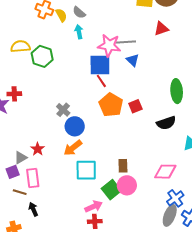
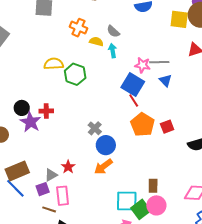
yellow semicircle: (61, 15) -> (96, 42), moved, turned -48
pink star: (109, 45) -> (142, 65), size x0.7
blue square: (100, 65) -> (133, 84), turned 30
cyan square: (86, 170) -> (127, 201), moved

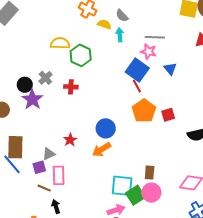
gray line: (159, 62) -> (155, 37), moved
red cross: (46, 111) -> (71, 87), moved
gray cross: (95, 128) -> (45, 78), moved
red star: (68, 167) -> (70, 140), moved
brown rectangle: (17, 171) -> (15, 147), turned -70

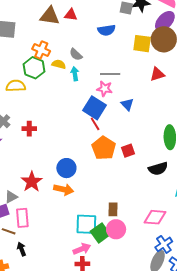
green hexagon: (81, 55) -> (34, 68), moved
red star: (70, 140) -> (32, 182), size x1.5
orange arrow: (102, 150) -> (64, 189), turned -132

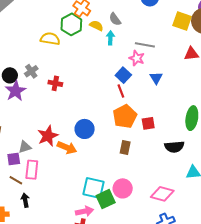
blue square: (94, 108) -> (123, 75), size x0.7
orange arrow: (64, 189) -> (67, 148), moved
brown rectangle: (113, 209) -> (125, 148), moved
pink circle: (116, 229) -> (123, 188), moved

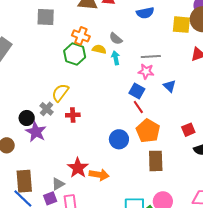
yellow semicircle: (50, 39) -> (60, 93), moved, turned -48
red square: (148, 123) -> (188, 130), moved
blue circle: (85, 129) -> (119, 139), moved
brown rectangle: (125, 148) -> (156, 161), size x1.5

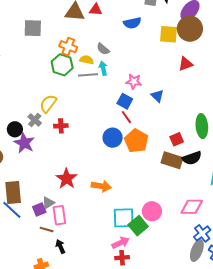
gray line: (151, 57) -> (88, 75), moved
blue circle: (119, 139) -> (113, 138), moved
brown rectangle: (156, 161) -> (172, 160), moved, turned -70
orange arrow: (99, 175) -> (101, 186), moved
gray triangle: (58, 184) -> (48, 203), moved

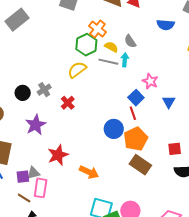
yellow semicircle: (48, 104) -> (77, 70), moved
red cross: (61, 126) -> (68, 103), turned 32
purple star: (24, 143) -> (36, 125), moved
brown rectangle: (172, 160) -> (140, 165), moved

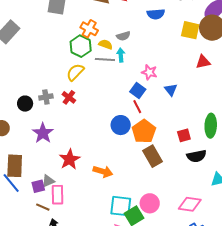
gray semicircle: (130, 41) -> (123, 36), turned -64
gray cross: (44, 90) -> (46, 97), turned 32
red cross: (68, 103) -> (69, 97), moved
brown rectangle: (140, 165) -> (152, 156), turned 35

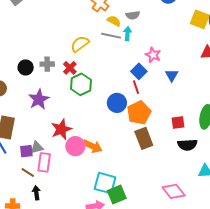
green hexagon: (81, 46) -> (81, 84), moved
pink circle: (150, 203) -> (75, 146), moved
pink diamond: (190, 204) -> (174, 191), turned 35

